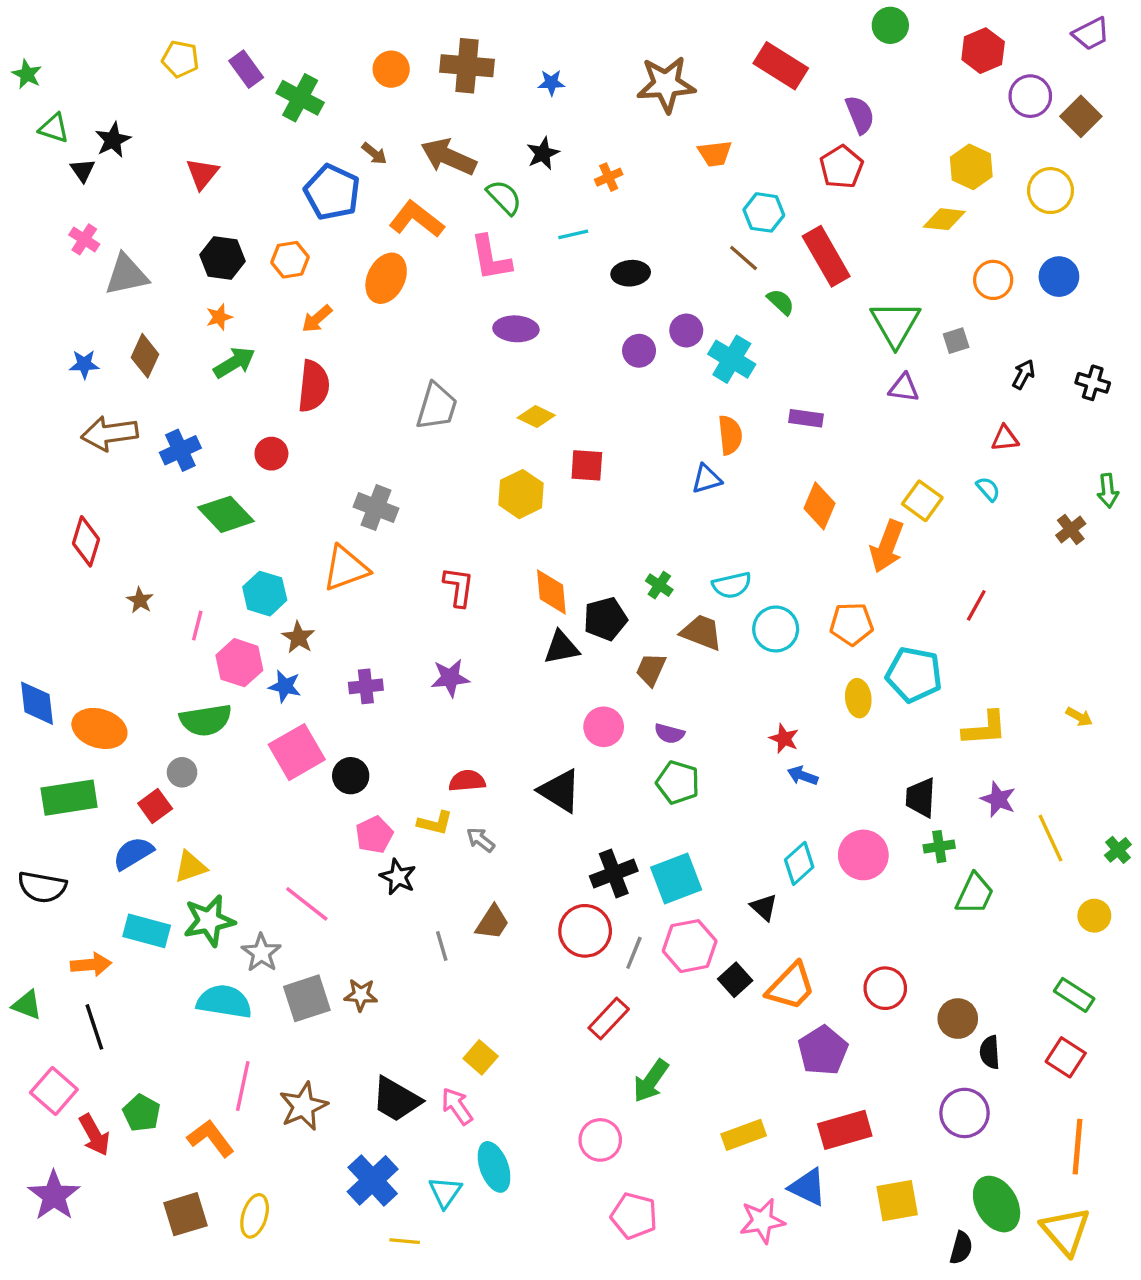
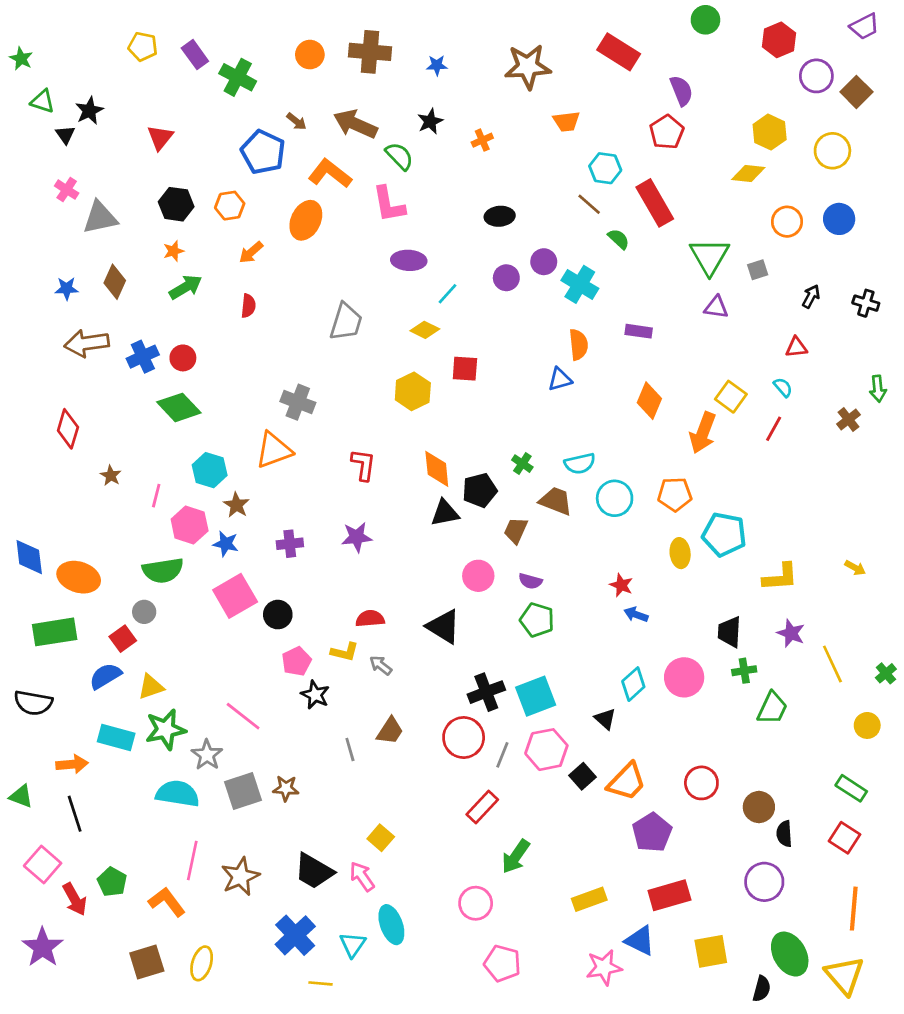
cyan line: (573, 234) -> (448, 294), moved, turned -35
red semicircle: (314, 386) -> (248, 306), size x0.6
red circle: (271, 454) -> (183, 358), moved
red line: (976, 605) -> (774, 429), moved

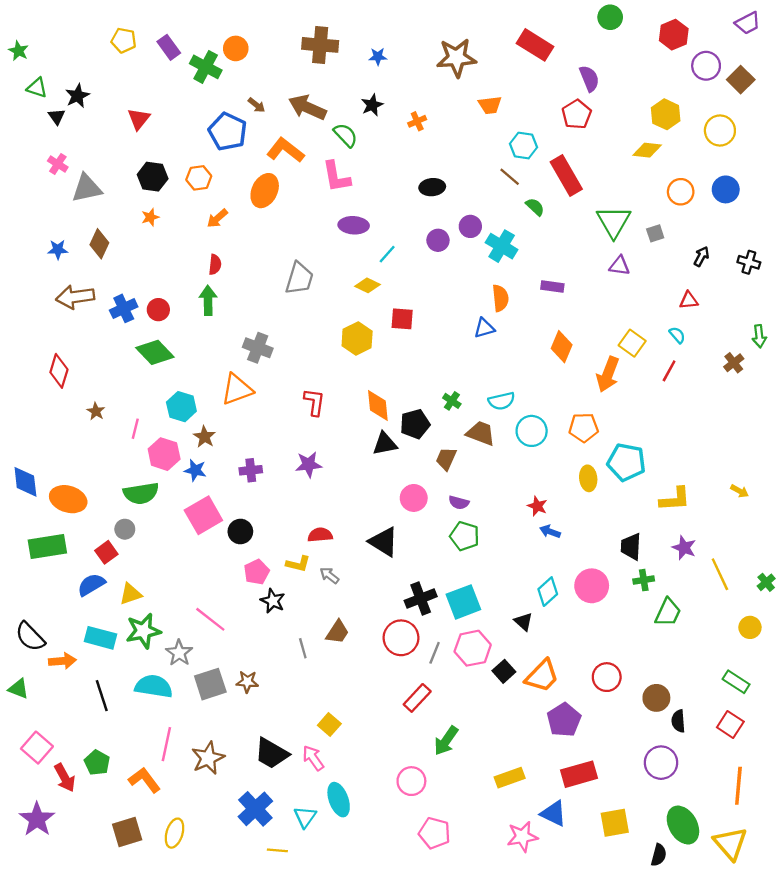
orange circle: (310, 55) -> (236, 48), moved
green arrow: (186, 287) -> (208, 300), moved, turned -60
black semicircle: (33, 703) -> (30, 637), moved, turned 36
black line: (75, 814) -> (102, 696), moved

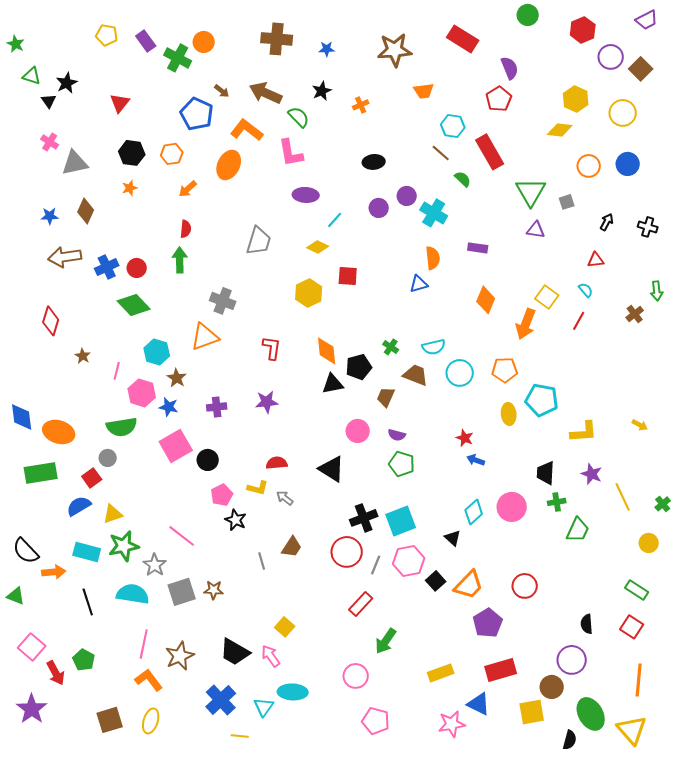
brown circle: (656, 698) -> (552, 687), moved
orange L-shape: (144, 780) -> (149, 680), moved
cyan ellipse: (339, 800) -> (293, 692), turned -68

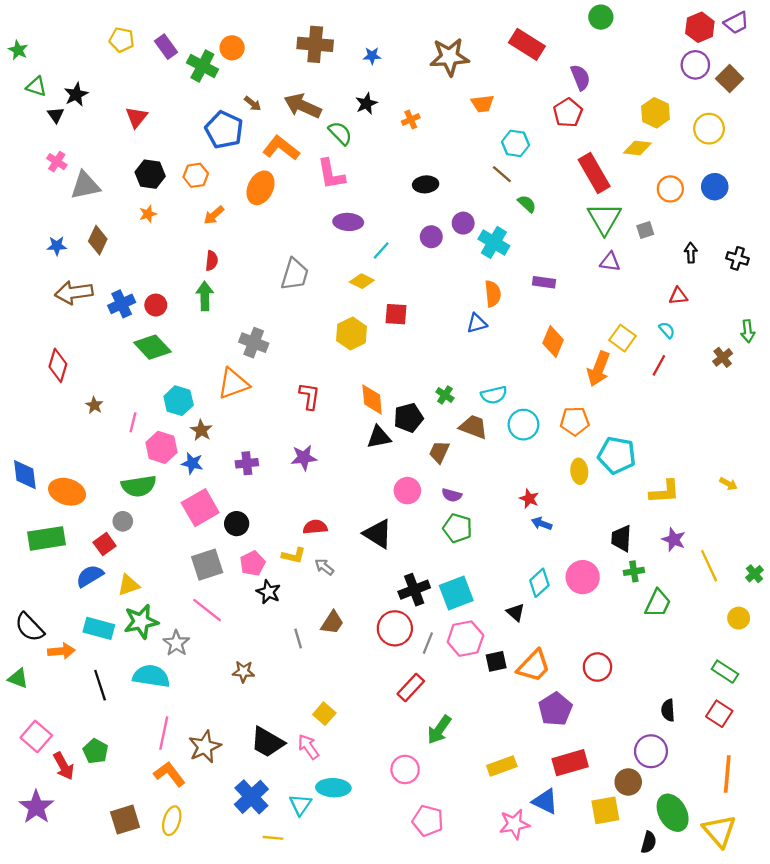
red hexagon: (583, 30) -> (700, 27), moved
red rectangle: (490, 152) -> (594, 173), moved
black arrow: (607, 222) -> (691, 253), turned -30
black square: (436, 581) -> (496, 661), turned 30
gray square: (182, 592) -> (207, 565), moved

